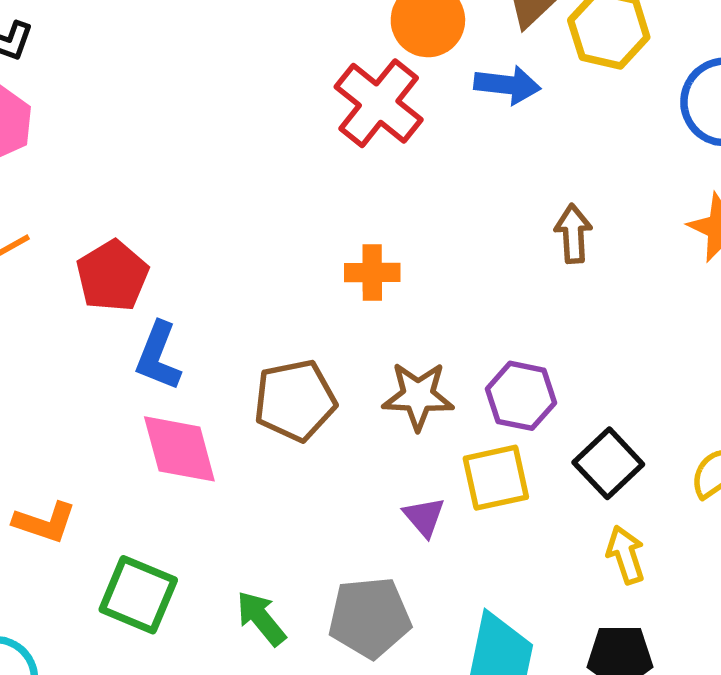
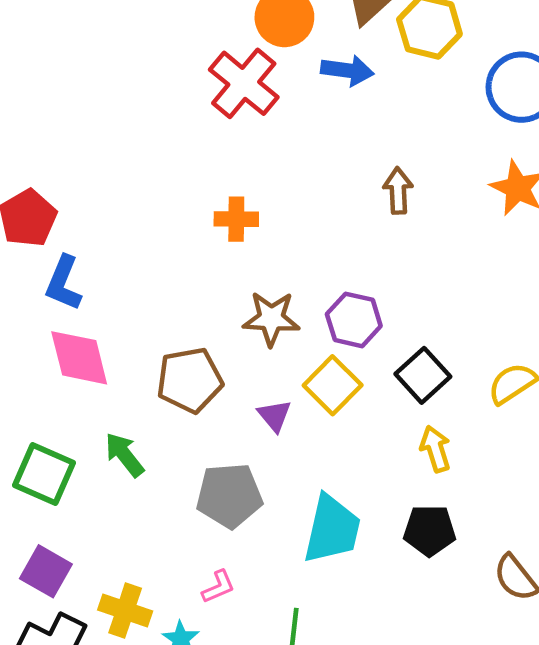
brown pentagon: (295, 400) -> (190, 380), moved
yellow square: (496, 478) -> (333, 385), turned -34
green arrow: (261, 618) -> (124, 455), moved

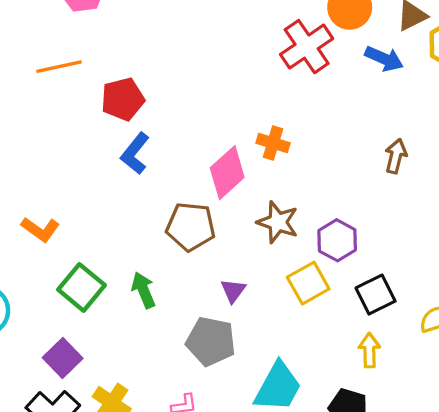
pink diamond: (79, 358) -> (227, 173), moved, turned 46
brown pentagon: (190, 380) -> (191, 227), moved
purple triangle: (274, 416) -> (233, 291), moved

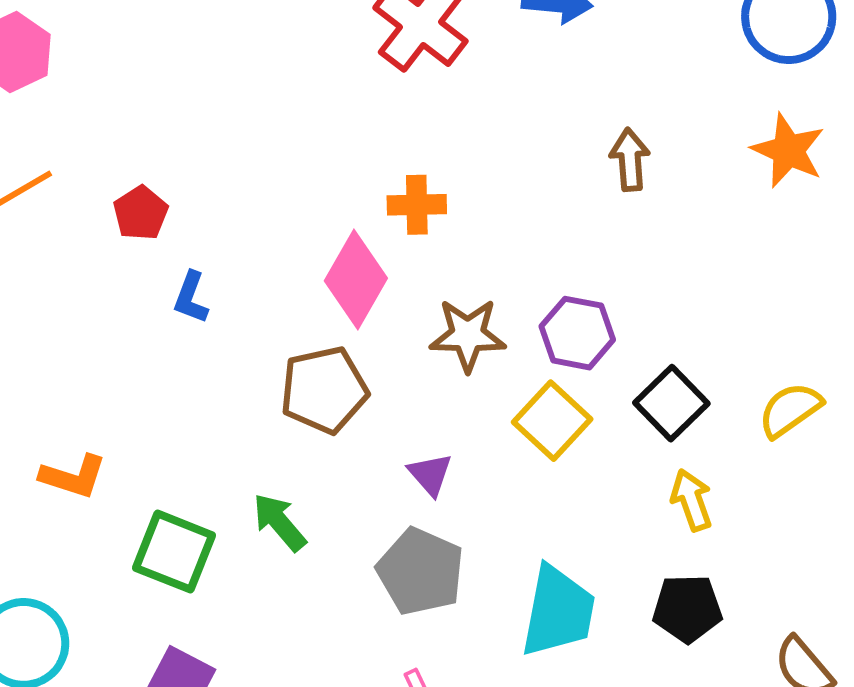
red pentagon: (123, 99) -> (141, 213), size x0.7
blue L-shape: (135, 153) -> (191, 298), size x0.7
gray pentagon: (211, 341) -> (420, 572), turned 30

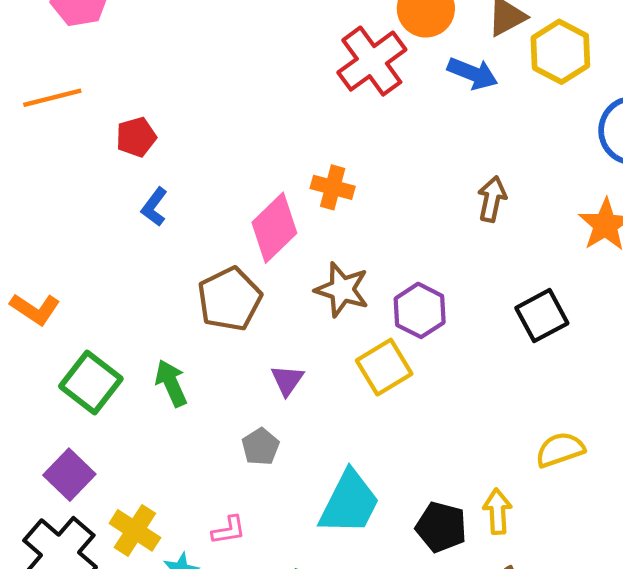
brown pentagon: (324, 390) -> (230, 299), turned -30
black square: (671, 403) -> (542, 316), moved
yellow semicircle: (790, 410) -> (560, 450), moved
yellow arrow: (692, 500) -> (497, 511), moved
gray pentagon: (420, 572) -> (261, 447), size x0.6

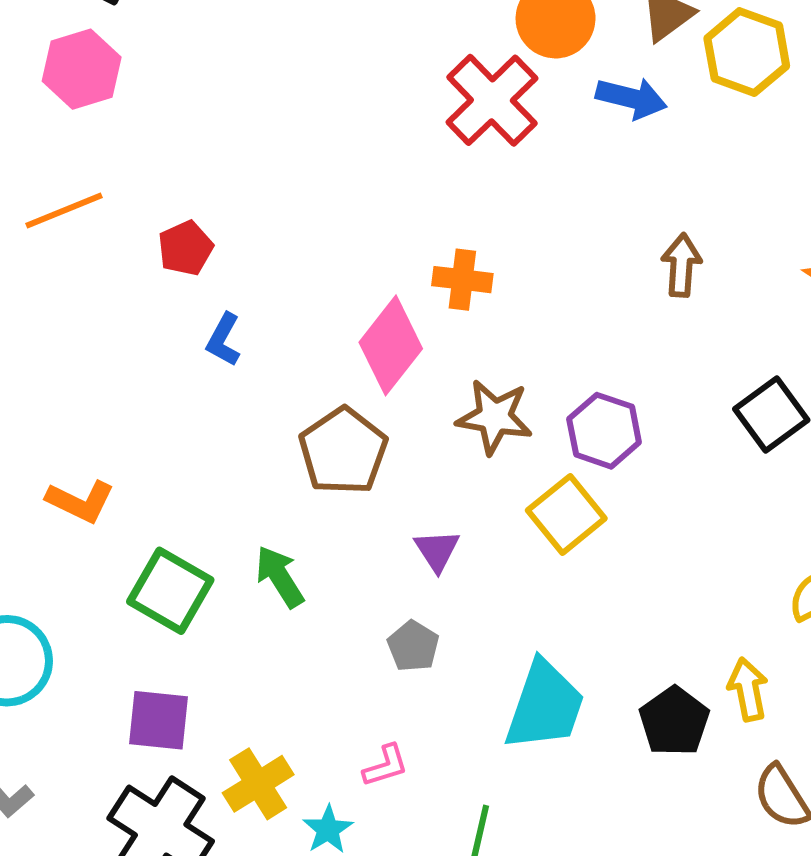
purple square: (69, 475) -> (158, 720), turned -30
black pentagon: (441, 527) -> (674, 721), turned 30
yellow cross: (135, 530) -> (258, 784), turned 33

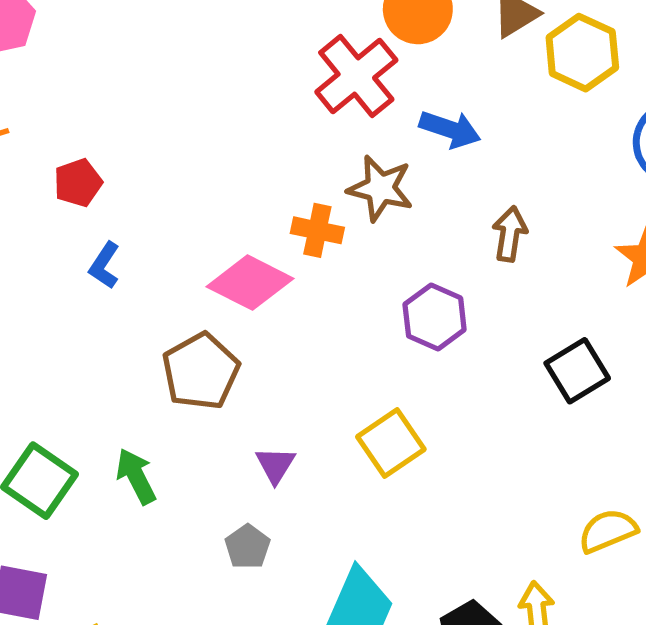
blue arrow: (631, 98) -> (450, 129), moved
pink diamond: (391, 345) -> (250, 283), turned 74
brown star: (494, 417) -> (380, 188), moved
purple hexagon: (604, 431) -> (435, 317), moved

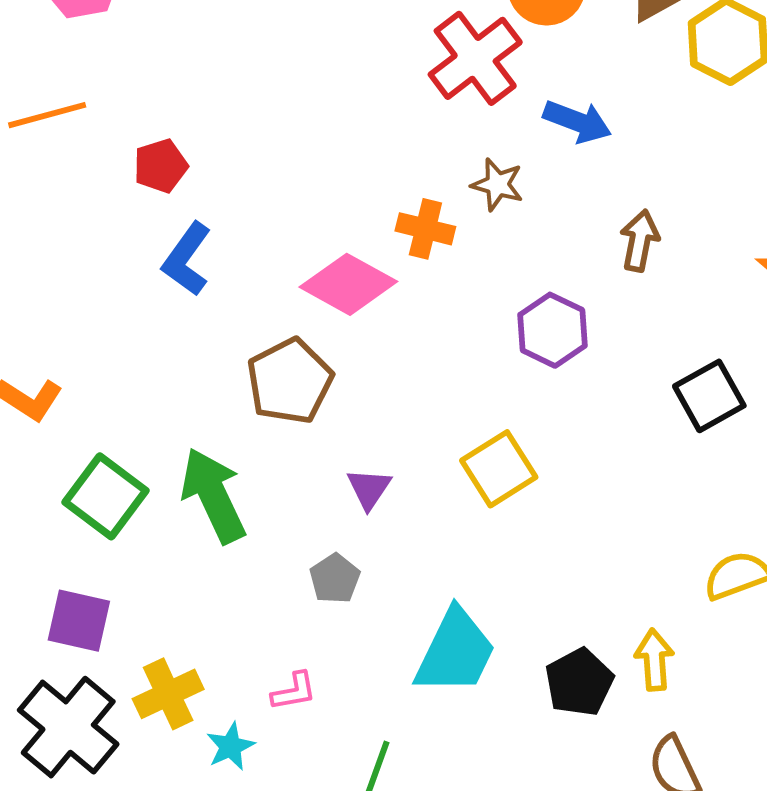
brown star: (380, 188) -> (497, 184), size x0.7
blue L-shape: (104, 265) -> (187, 259), size x1.4
green arrow: (136, 476) -> (213, 496), size x1.5

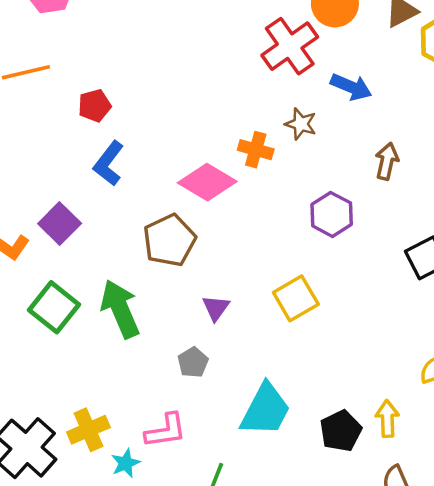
purple square: (79, 621) -> (60, 224), moved, turned 30
pink L-shape: (294, 691) -> (166, 431), size x1.5

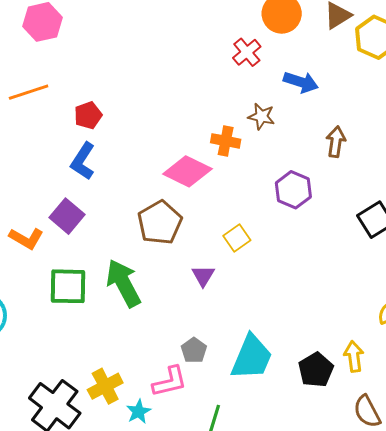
red cross: (290, 46) -> (247, 52), size x0.6
blue L-shape: (109, 163) -> (83, 161), moved
yellow square: (296, 298) -> (237, 238), moved, size x0.7
green square: (54, 307) -> (68, 286), turned -33
gray pentagon: (193, 362) -> (194, 350), moved

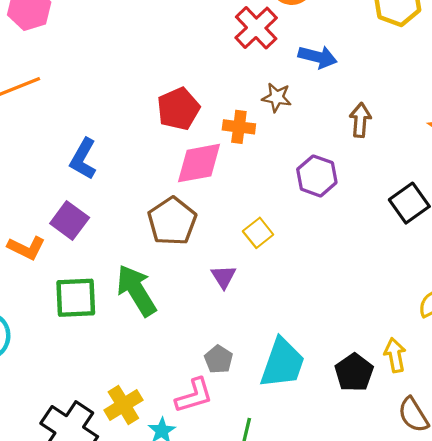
red cross: (247, 52) -> (256, 28), size x1.4
red pentagon: (88, 115) -> (178, 109), moved, size x1.4
pink diamond: (187, 171) -> (199, 163), turned -33

